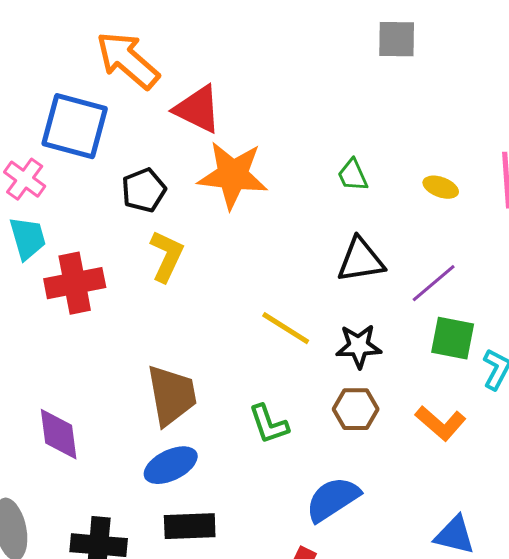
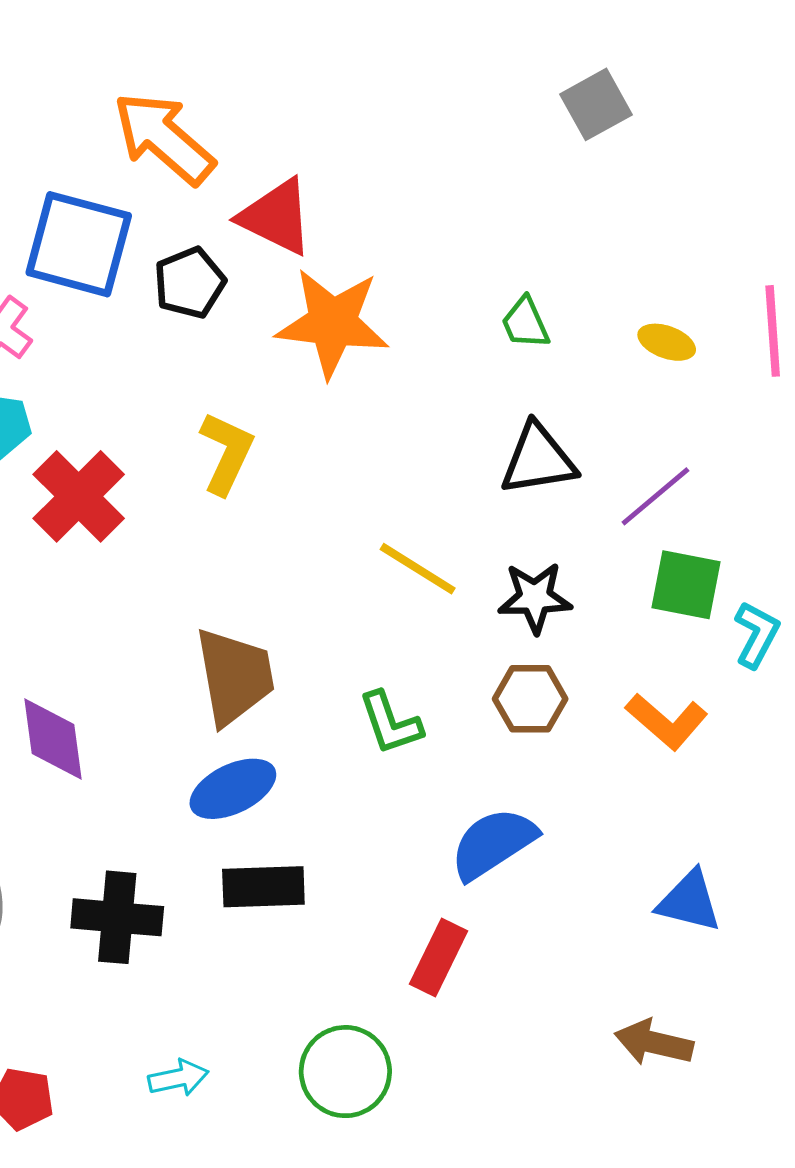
gray square: (397, 39) -> (596, 104), turned -30
black pentagon: (144, 190) -> (190, 283), moved
red cross: (75, 283) -> (79, 496), turned -34

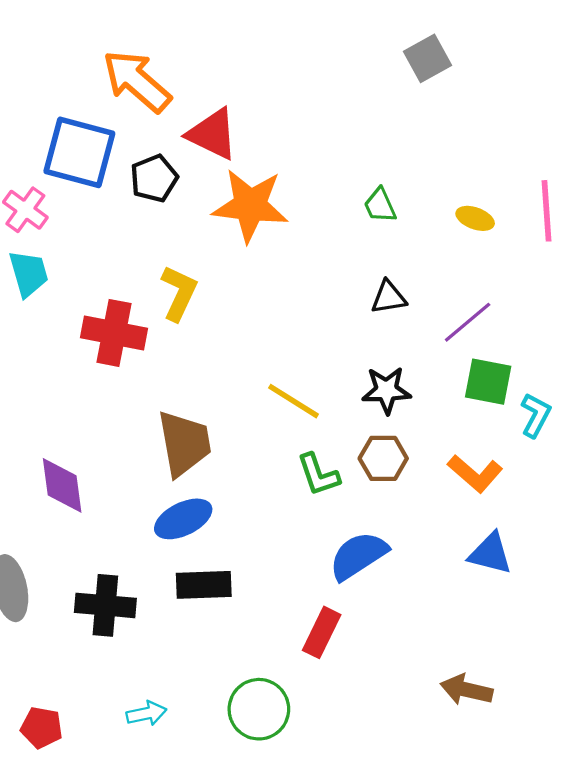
black triangle: (538, 459) -> (389, 297), size x0.7
red cross: (79, 496) -> (114, 333), moved, turned -34
yellow line: (418, 569) -> (293, 401), moved
green L-shape: (390, 723) -> (318, 475), moved
blue triangle: (689, 901) -> (490, 554), moved

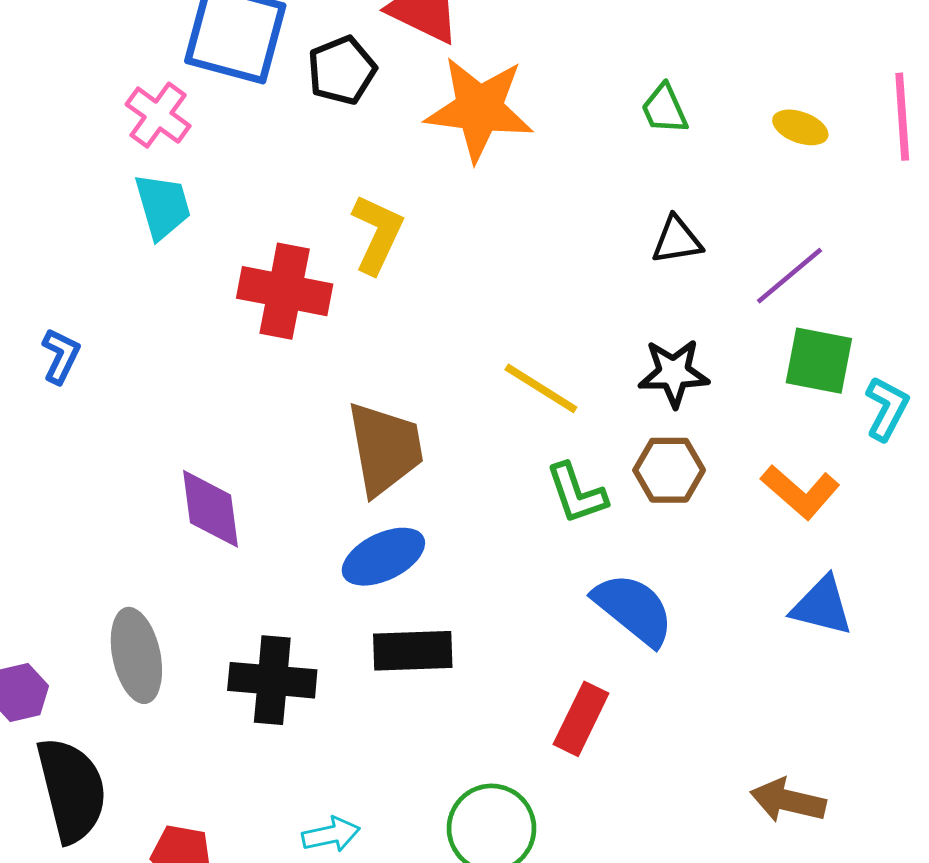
blue semicircle: (358, 556) -> (634, 609), turned 72

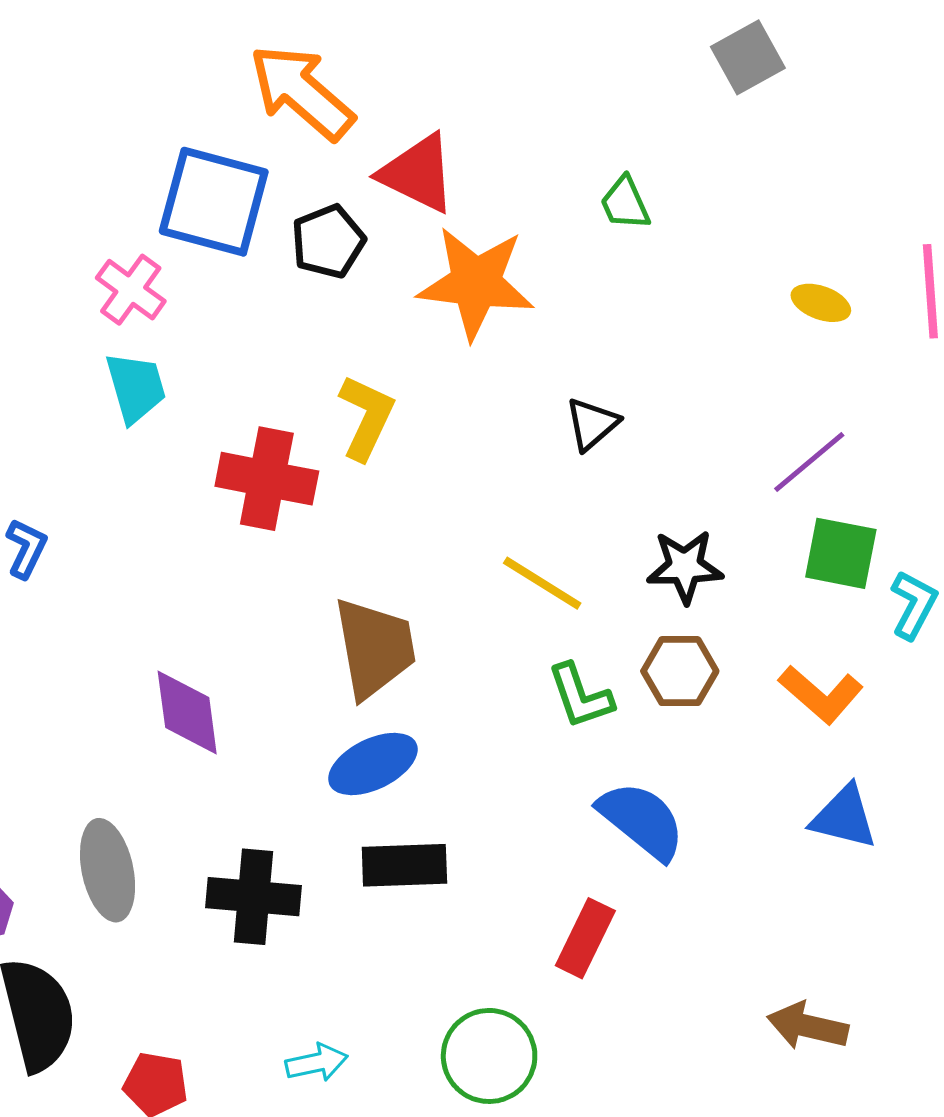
green trapezoid: (664, 109) -> (625, 203), moved
black triangle: (677, 240) -> (592, 424), moved, turned -32

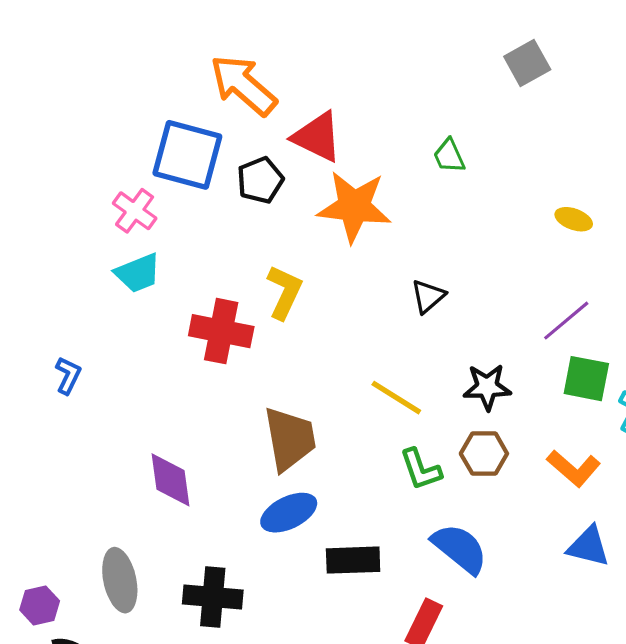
cyan trapezoid: (136, 387) -> (138, 273), turned 84
black rectangle: (404, 865) -> (353, 560), moved

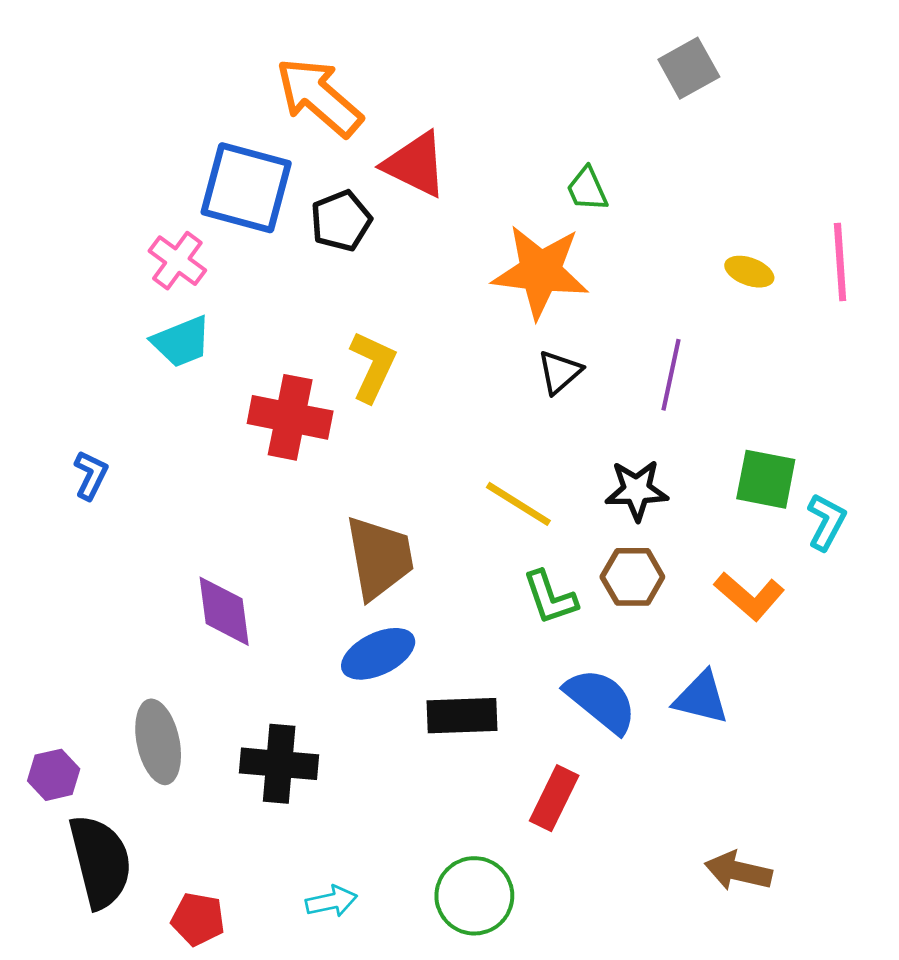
orange star: (354, 207) -> (540, 272), moved
purple line: (566, 321) -> (671, 375), moved, turned -38
blue triangle: (588, 546) -> (701, 698), moved

